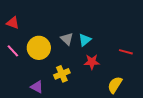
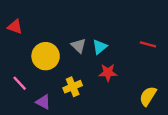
pink line: (13, 51) -> (20, 83), moved
red line: (126, 52) -> (148, 44), moved
yellow semicircle: (115, 85) -> (148, 96), moved

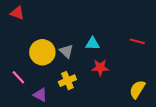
red triangle: (15, 27) -> (17, 13), moved
gray triangle: (79, 46) -> (66, 51), moved
cyan triangle: (100, 47) -> (93, 44), turned 40

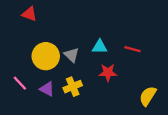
red triangle: (17, 13) -> (29, 14), moved
red line: (137, 41) -> (132, 49), moved
purple triangle: (40, 95) -> (47, 89), moved

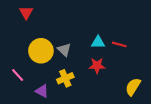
red triangle: (29, 14) -> (26, 13), turned 40
cyan triangle: (100, 47) -> (98, 42), moved
purple triangle: (47, 89) -> (42, 91), moved

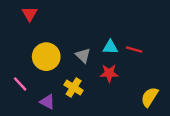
gray triangle: (64, 50) -> (83, 55), moved
yellow cross: (65, 78) -> (74, 88), turned -35

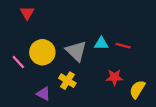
gray triangle: (83, 55) -> (76, 51), size x1.5
red star: (109, 73) -> (114, 77), moved
pink line: (20, 84) -> (18, 62), moved

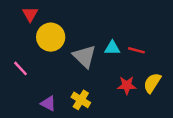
yellow circle: (42, 52) -> (51, 37), moved
yellow cross: (67, 81) -> (81, 100), moved
yellow semicircle: (137, 89) -> (152, 83), moved

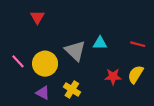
red triangle: (30, 14) -> (37, 17), moved
yellow circle: (51, 37) -> (45, 64), moved
red line: (136, 50) -> (138, 44), moved

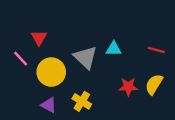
red triangle: (37, 17) -> (39, 38), moved
pink line: (18, 61) -> (21, 59), moved

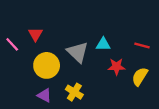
pink line: (21, 59) -> (12, 44), moved
red star: (128, 87) -> (116, 67), moved

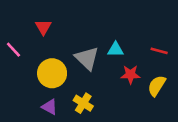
red triangle: (35, 34) -> (43, 27), moved

